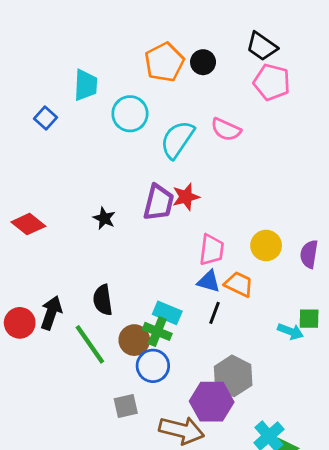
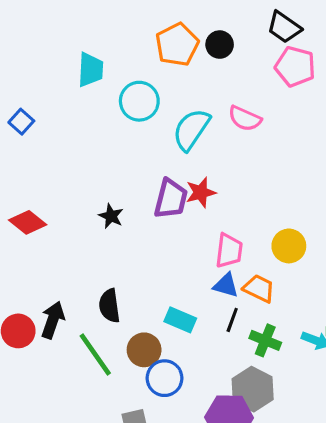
blue square: (45, 118) -> (21, 122), moved
green cross: (157, 331) -> (265, 340), moved

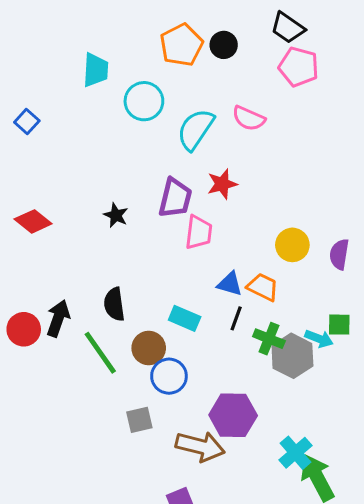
red star: (201, 192) -> (222, 184), moved
pink trapezoid: (229, 251) -> (199, 232), moved
gray hexagon: (253, 389) -> (292, 356), moved

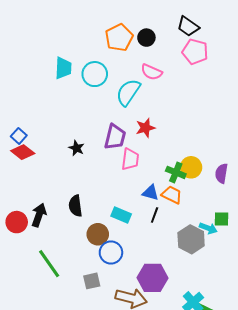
cyan trapezoid: (96, 70) -> (63, 68), moved
pink semicircle: (249, 118) -> (151, 72), moved
blue square: (27, 121) -> (19, 136), moved
green cross: (269, 339) -> (176, 172), moved
green line: (100, 353) -> (49, 264), moved

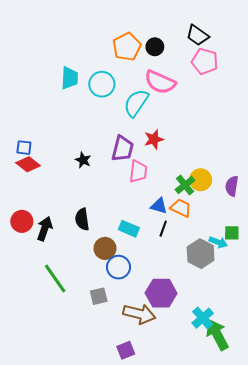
pink semicircle: (151, 72) -> (160, 82), size x1.4
blue square: (19, 136) -> (24, 148), turned -35
green cross: (176, 172) -> (185, 185), turned 30
red circle: (17, 222) -> (22, 221), moved

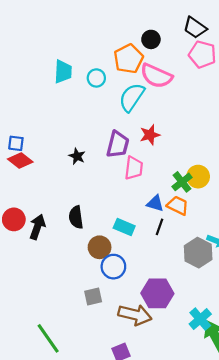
orange pentagon: (127, 47) -> (128, 59), moved
cyan circle: (102, 84) -> (96, 78), size x0.7
green line: (55, 279) -> (48, 338), moved

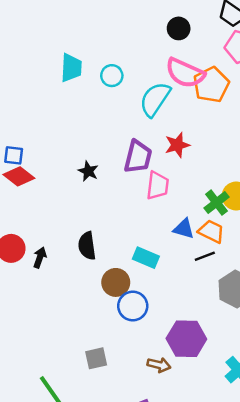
orange pentagon: (128, 59) -> (211, 85), moved
black arrow: (37, 227) -> (40, 258), size x0.7
black line: (160, 227) -> (205, 256), moved, turned 49
gray square: (93, 297) -> (96, 358), moved
brown arrow: (135, 315) -> (159, 365), size x0.6

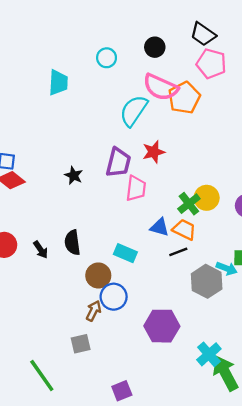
cyan circle: (112, 76) -> (107, 58), moved
black arrow: (40, 258) -> (41, 250), moved, turned 126
brown arrow: (159, 365) -> (94, 311), moved, turned -78

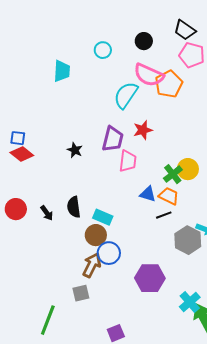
cyan rectangle: (125, 253) -> (103, 217), moved
brown arrow: (94, 311) -> (92, 265), size x1.4
green line: (42, 376) -> (48, 320), turned 56

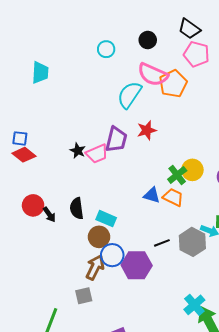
cyan trapezoid: (62, 71) -> (40, 72), moved
pink trapezoid: (128, 161) -> (97, 154), moved, turned 60
red circle: (16, 209) -> (33, 205), moved
black line: (164, 215) -> (162, 243), moved
purple hexagon: (150, 278) -> (137, 265), moved

